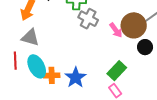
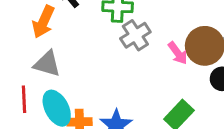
gray cross: (88, 19) -> (135, 35), turned 30

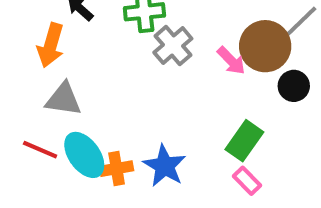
red line: (24, 99) -> (40, 150), turned -56

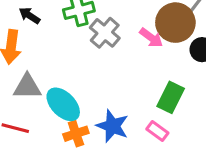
cyan ellipse: (84, 155) -> (63, 104), moved
pink rectangle: (247, 181) -> (157, 131), moved

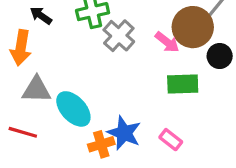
green rectangle: (171, 97) -> (183, 84), moved, turned 60
orange cross: (76, 134) -> (101, 144), moved

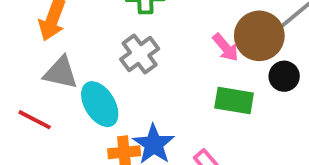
gray cross: (119, 36) -> (140, 54), moved

